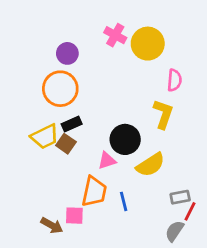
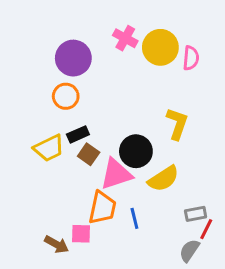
purple circle: (67, 53) -> (73, 58), size x1.5
pink semicircle: (174, 80) -> (191, 58), moved
orange circle: (60, 89) -> (66, 96), size x0.7
brown square: (66, 144) -> (89, 154), moved
pink triangle: (107, 161) -> (116, 174), size x1.6

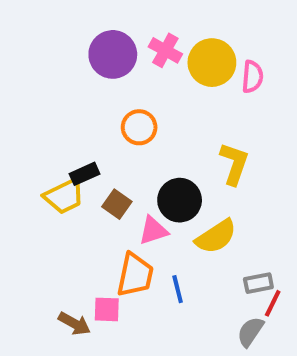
purple circle: (73, 58) -> (113, 54), moved
orange circle: (66, 96) -> (139, 127), moved
black rectangle: (78, 134) -> (84, 174), moved
pink triangle: (116, 174) -> (153, 230), size x0.7

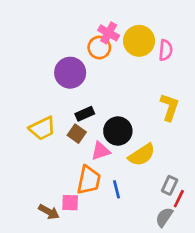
purple circle: (113, 54) -> (70, 73), moved
orange circle: (139, 127) -> (99, 47), moved
yellow L-shape: (234, 164) -> (170, 107), moved
black rectangle: (84, 174) -> (85, 114), moved
gray rectangle: (258, 283) -> (170, 185), turned -54

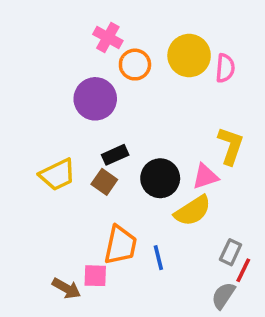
pink cross: (109, 33) -> (108, 37), moved
pink triangle: (101, 151) -> (205, 176), moved

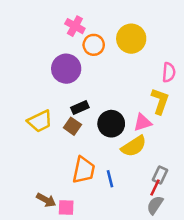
pink semicircle: (225, 68) -> (169, 72), moved
red line: (243, 270) -> (155, 188), moved
pink square: (95, 276) -> (66, 208), moved

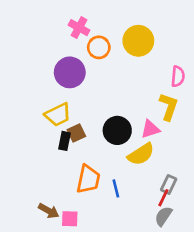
black rectangle: (80, 107) -> (64, 141), moved, turned -54
yellow trapezoid: (40, 121) -> (58, 115), moved
brown square: (72, 126) -> (76, 133), turned 30

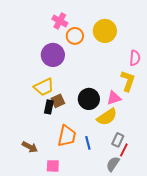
gray rectangle: (169, 184) -> (118, 140), moved
brown arrow: (49, 211) -> (30, 147), moved
gray semicircle: (163, 216) -> (113, 164), moved

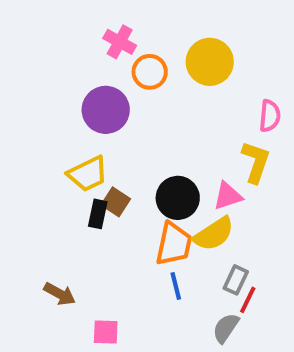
brown square: (58, 101) -> (116, 202), turned -32
orange trapezoid: (67, 136) -> (174, 244), moved

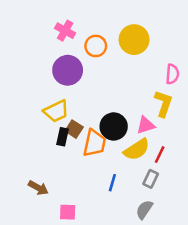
pink cross: (120, 42) -> (65, 31), moved
orange trapezoid: (174, 244) -> (94, 143), moved
blue line: (176, 286) -> (112, 183), turned 30
red line: (248, 300) -> (160, 155), moved

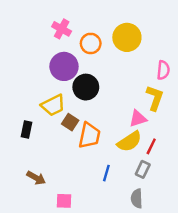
black circle: (114, 126) -> (86, 87), moved
black rectangle: (62, 137) -> (26, 129), moved
gray semicircle: (144, 210) -> (137, 198), turned -36

